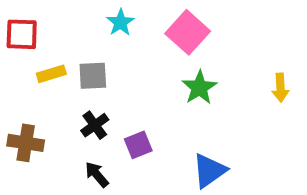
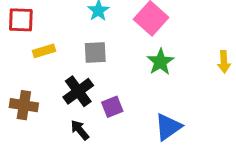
gray square: (93, 76) -> (95, 52), moved
black cross: (95, 125) -> (78, 91), size x1.4

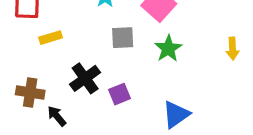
gray square: (95, 52) -> (123, 38), moved
black arrow: (80, 130) -> (57, 116), moved

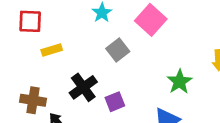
gray square: (123, 38) -> (118, 50), turned -35
green star: (168, 49) -> (179, 82), moved

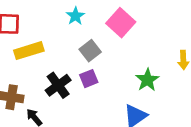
yellow rectangle: (52, 50) -> (29, 51), size x1.5
purple square: (115, 102) -> (89, 79), moved

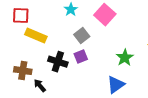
yellow rectangle: (29, 51) -> (36, 36), turned 40
black cross: (58, 85) -> (58, 62), turned -36

